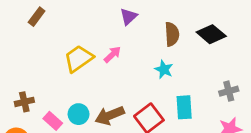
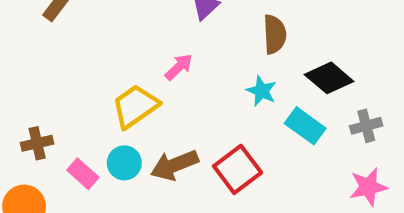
black diamond: (211, 34) -> (329, 78), moved
yellow trapezoid: (79, 59) -> (135, 106), moved
cyan rectangle: (184, 107) -> (305, 126), moved, turned -50

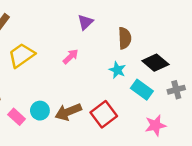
yellow trapezoid: (135, 106) -> (21, 55), moved
pink star: (368, 187) -> (155, 125), moved

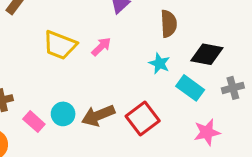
yellow trapezoid: (21, 55) -> (60, 45), moved, turned -124
black diamond: (155, 63) -> (207, 54), turned -30

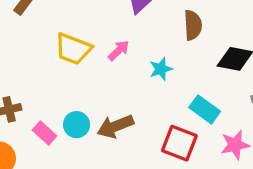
cyan star: (159, 63) -> (161, 69), moved, turned 30
cyan rectangle: (190, 88) -> (205, 109), moved
red square: (143, 119) -> (179, 143), moved, turned -32

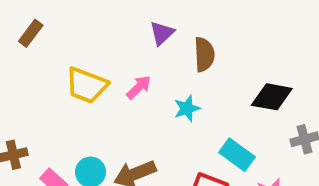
brown semicircle: (193, 25) -> (204, 54), moved

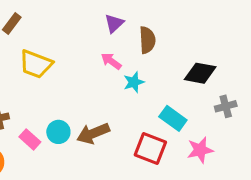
yellow trapezoid: (87, 85) -> (36, 64), moved
pink arrow: (139, 87) -> (111, 61), moved, turned -100

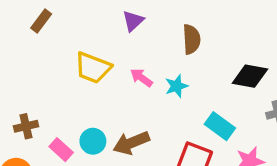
purple triangle: (114, 23) -> (133, 21), moved
pink arrow: (111, 61) -> (141, 78), moved
yellow trapezoid: (36, 64) -> (93, 68), moved

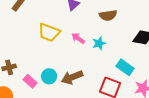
brown semicircle: (191, 39) -> (108, 15), turned 84

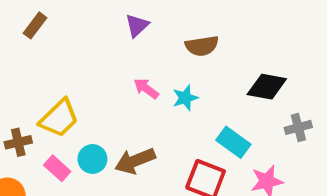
yellow trapezoid: (49, 32) -> (59, 118), moved, turned -65

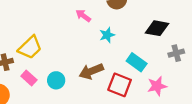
pink arrow: (146, 89) -> (83, 16), moved
cyan circle: (92, 159) -> (56, 80), moved
brown arrow: (135, 161) -> (91, 71), moved

